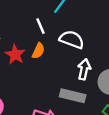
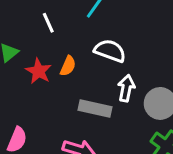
white line: (40, 26) -> (48, 23), moved
gray rectangle: (73, 96) -> (95, 109), moved

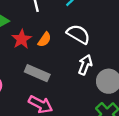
gray rectangle: (95, 109) -> (37, 73), moved

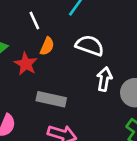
orange semicircle: (44, 39) -> (47, 46), moved

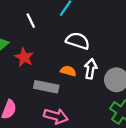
orange semicircle: (47, 46) -> (68, 71), moved, turned -96

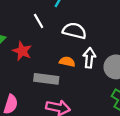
white line: (31, 21) -> (39, 21), moved

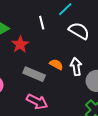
white semicircle: (74, 31) -> (79, 31), moved
white arrow: (89, 58) -> (76, 67), turned -30

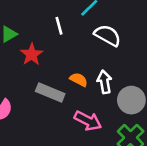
pink arrow: (37, 102) -> (88, 121), moved

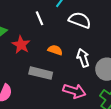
orange semicircle: (79, 80) -> (55, 50), moved

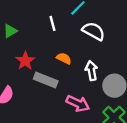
red star: (21, 45) -> (25, 61), moved

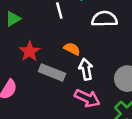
white semicircle: (94, 31) -> (104, 19), turned -30
white arrow: (91, 71) -> (86, 69), moved

